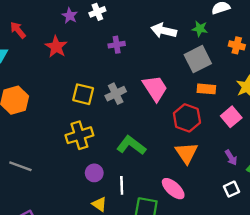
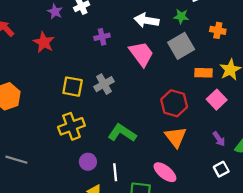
pink trapezoid: (155, 88) -> (141, 54), moved
orange rectangle: (206, 89) -> (203, 73), moved

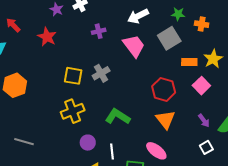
green star: (181, 16) -> (178, 14), moved
white arrow: (147, 20) -> (138, 16), turned -35

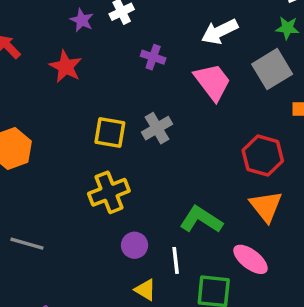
purple cross: (99, 31) -> (153, 57), turned 32
green L-shape: (118, 116) -> (201, 220), moved

